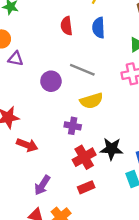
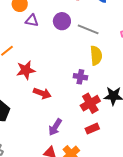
purple circle: (51, 81) -> (62, 21), moved
yellow semicircle: (91, 101) -> (96, 56), turned -78

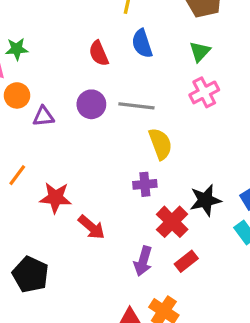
red star: (26, 70) -> (56, 198), turned 30
red arrow: (42, 93) -> (91, 227), turned 36
purple arrow: (55, 127) -> (143, 261), moved

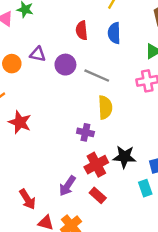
orange circle: (17, 95) -> (12, 64), moved
purple triangle: (43, 116) -> (38, 54), moved
red arrow: (91, 227) -> (27, 199), moved
red rectangle: (186, 261) -> (98, 195), turned 63

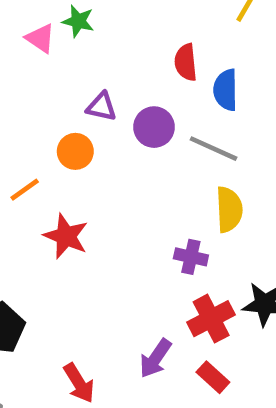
blue semicircle: (114, 33) -> (226, 90), moved
orange circle: (12, 64) -> (75, 151), moved

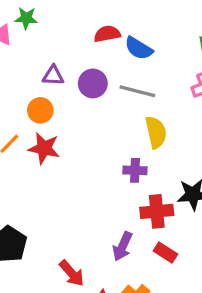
red semicircle: (186, 62) -> (107, 34), turned 95
blue semicircle: (226, 90) -> (139, 48), turned -48
red star: (66, 236) -> (44, 148), moved
red cross: (211, 319) -> (157, 211), turned 32

